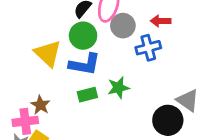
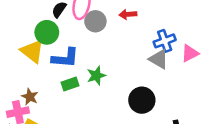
green circle: (83, 36) -> (47, 32), moved
blue cross: (148, 48) -> (165, 41), moved
gray triangle: (188, 100) -> (159, 59), moved

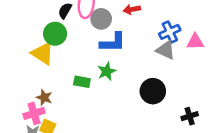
pink triangle: (190, 53) -> (195, 42), turned 30
blue L-shape: (65, 58) -> (113, 42), moved
green rectangle: (70, 84) -> (82, 82), turned 35

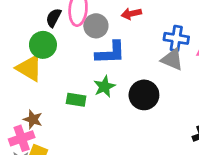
blue cross: (170, 32) -> (176, 38), turned 36
black circle: (153, 91) -> (144, 95), moved

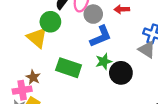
blue L-shape: (110, 53) -> (101, 36), turned -30
green star: (104, 87) -> (104, 61), moved
green rectangle: (76, 100) -> (69, 68), size x1.6

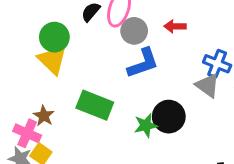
green circle: (50, 22) -> (54, 37), moved
green star: (104, 61) -> (146, 125), moved
pink cross: (22, 90) -> (27, 133), turned 30

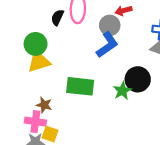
gray circle: (134, 31) -> (110, 25), moved
yellow triangle: (52, 60) -> (39, 61), turned -45

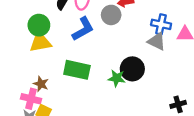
blue L-shape: (107, 45) -> (83, 29), moved
green star: (122, 91) -> (117, 78), turned 30

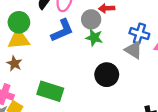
green rectangle: (77, 70) -> (50, 91), moved
green star: (117, 78) -> (94, 38), moved
brown star: (41, 84) -> (14, 64), moved

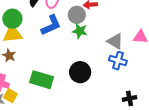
blue cross: (139, 34) -> (118, 61), moved
black circle: (107, 75) -> (80, 72), moved

